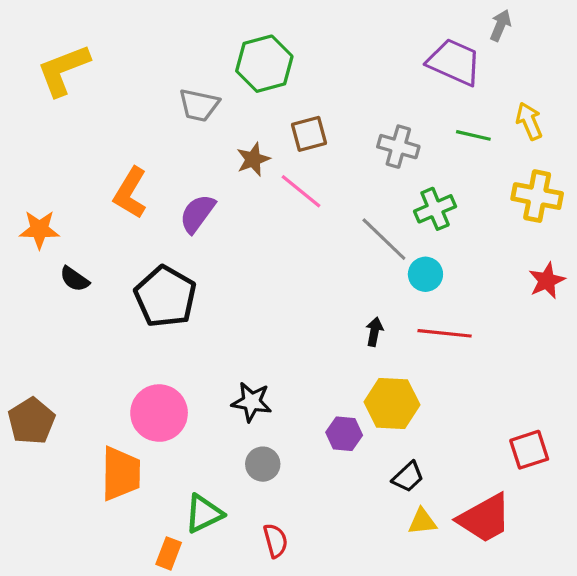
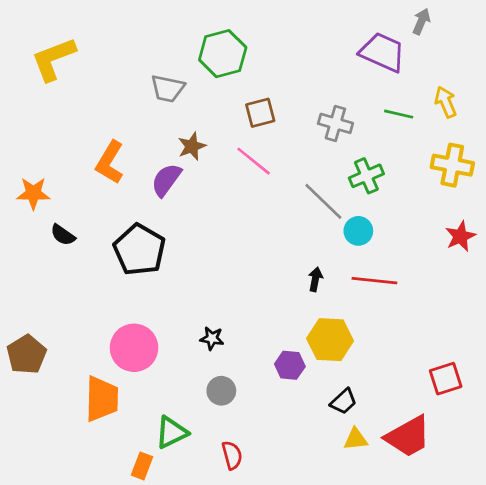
brown star: (253, 159) -> (192, 146), moved
black star: (252, 402) -> (212, 338), size x0.7

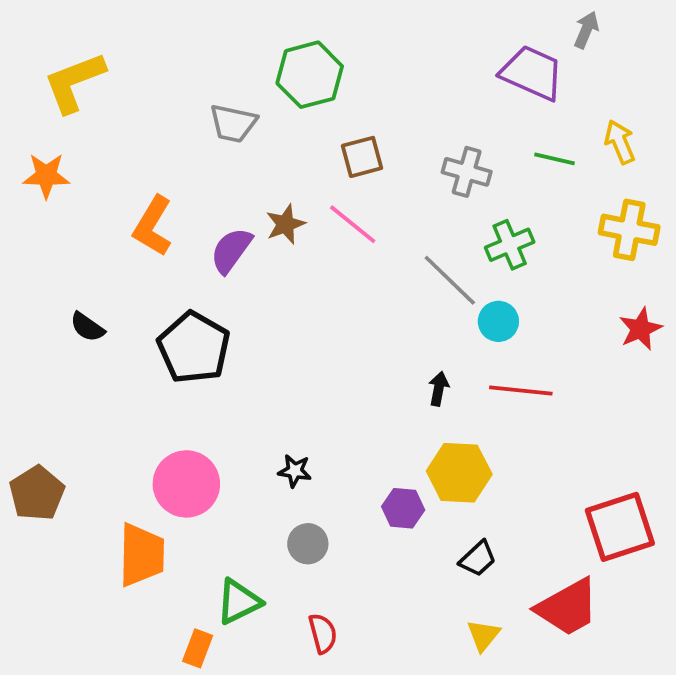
brown star: (192, 146) -> (285, 224), moved
orange star: (33, 193) -> (46, 176), moved
red square: (446, 379) -> (620, 527), size x1.5
yellow triangle: (356, 439) -> (483, 635), moved, turned -45

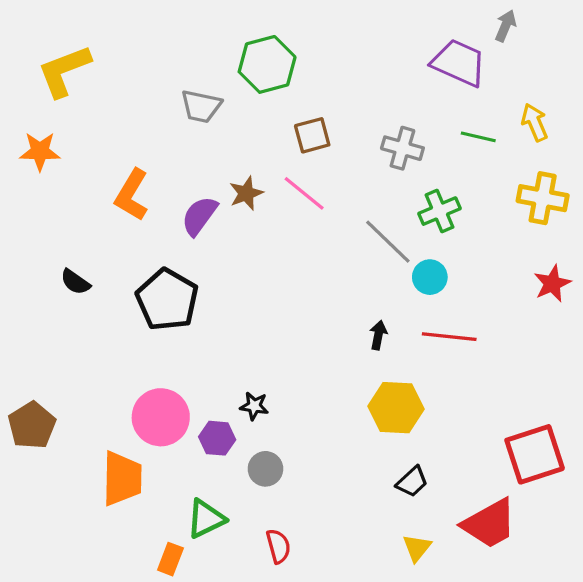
purple hexagon: (403, 508) -> (217, 438), moved

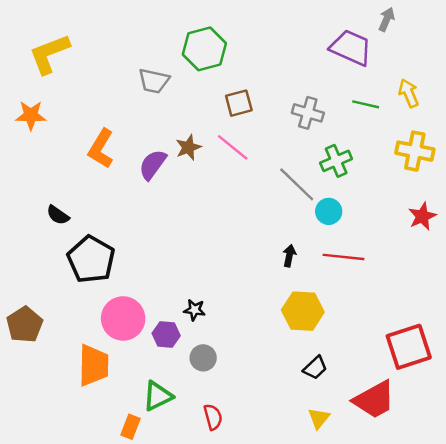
black pentagon: (167, 300) -> (91, 259), moved

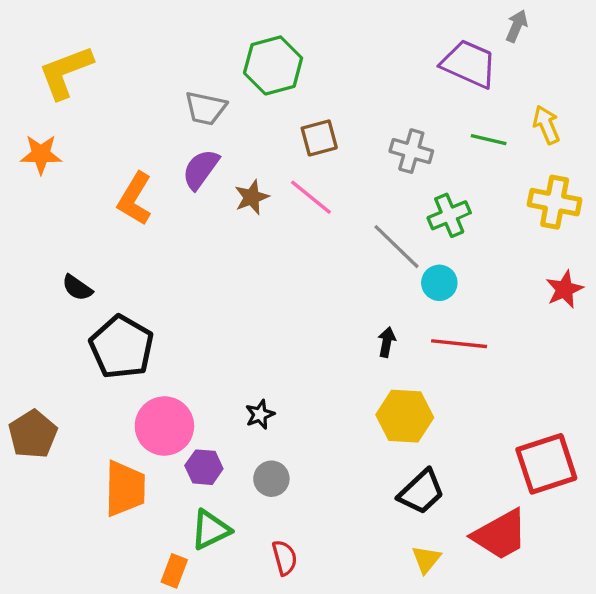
purple semicircle: (153, 165) -> (201, 169), moved
black star: (195, 310) -> (260, 414), turned -30
purple hexagon: (166, 334) -> (204, 467), moved
black trapezoid: (315, 368) -> (421, 492), size x1.4

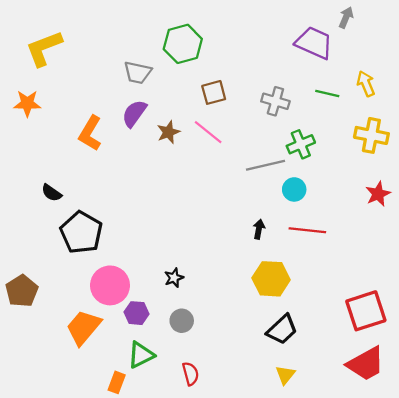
gray line: (397, 247) -> (266, 165), turned -57
orange trapezoid: (125, 489) -> (84, 327), turned -141
red trapezoid: (500, 535) -> (366, 364), moved

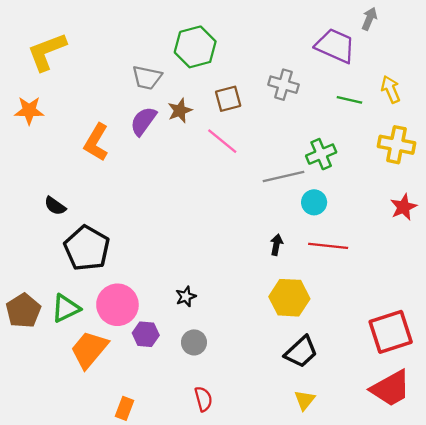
gray cross: (275, 101) -> (283, 85), moved
brown star: (168, 132) -> (180, 111), moved
green triangle: (141, 355) -> (66, 308), moved

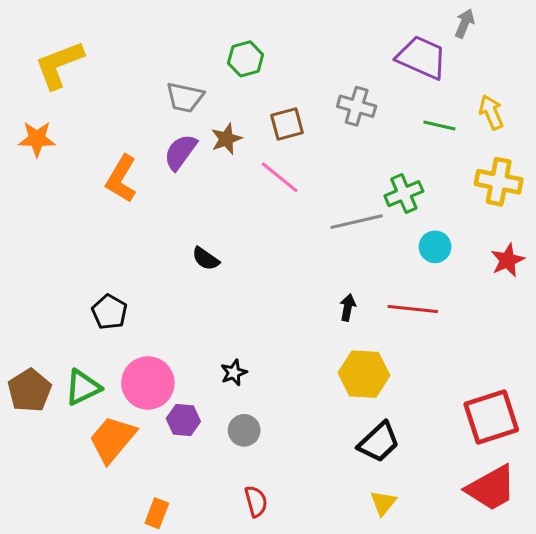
green hexagon: (195, 47) -> (246, 59), size x0.7
cyan circle: (314, 202) -> (435, 247), moved
black semicircle: (55, 206) -> (206, 259), moved
black pentagon: (87, 248) -> (109, 312), size x0.6

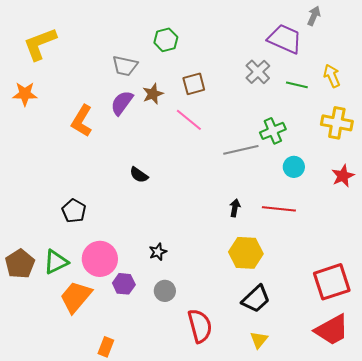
gray cross: (357, 106) -> (258, 72), moved, turned 30
red semicircle: (256, 501) -> (200, 326), moved, size x1.6

